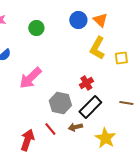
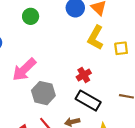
gray hexagon: (60, 103) -> (43, 93), moved
black rectangle: (90, 107) -> (88, 101), turned 75

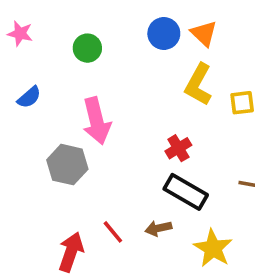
pink arrow: (24, 70) -> (96, 121), moved, turned -60
gray hexagon: (43, 93) -> (67, 165), moved

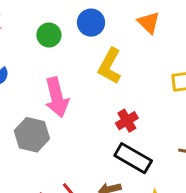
blue circle: (164, 33) -> (91, 23), moved
yellow L-shape: (198, 84) -> (110, 66), moved

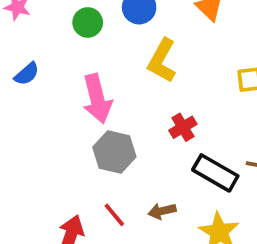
gray hexagon: (32, 135) -> (114, 152), moved
black rectangle: (133, 158) -> (215, 173), moved

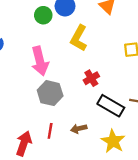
green circle: (88, 22) -> (43, 15), moved
red line: (114, 215) -> (50, 131), turned 49

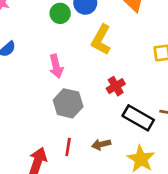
pink arrow: (40, 61) -> (56, 66), size x0.7

